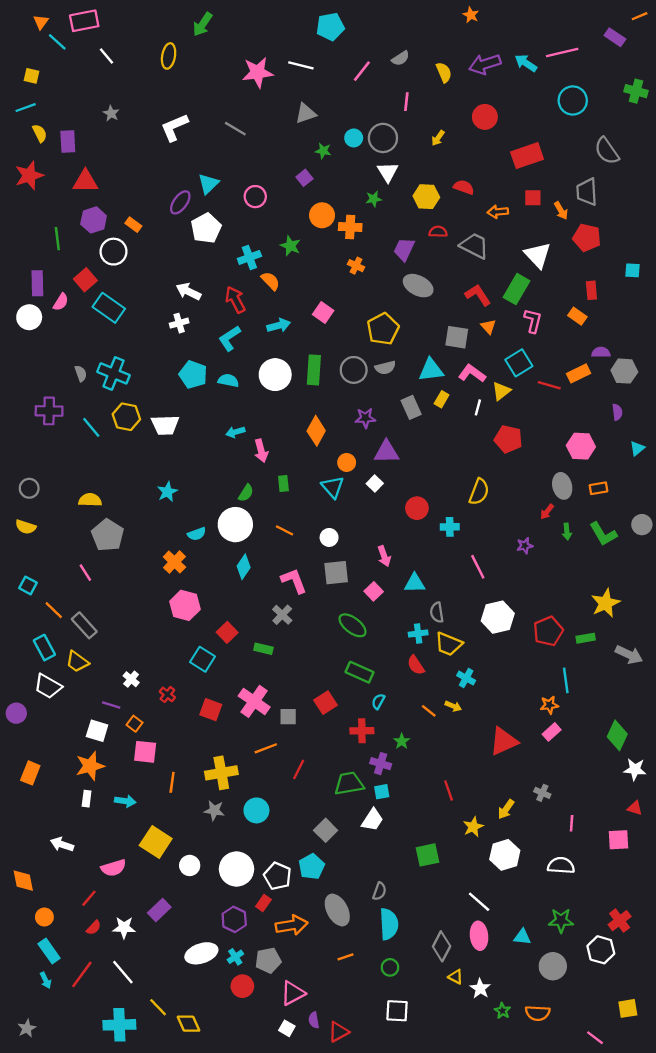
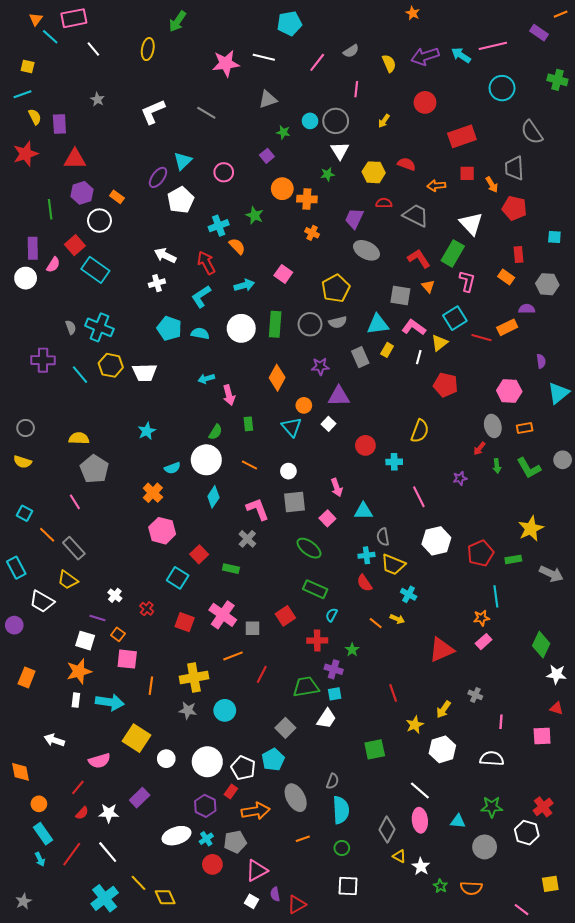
gray hexagon: (624, 371) -> (547, 284), moved
cyan triangle: (637, 448) -> (559, 393), size x1.6
cyan rectangle: (44, 648) -> (16, 568), moved
cyan arrow: (125, 801) -> (110, 702), size x1.5
cyan cross: (119, 1025) -> (105, 898), turned -36

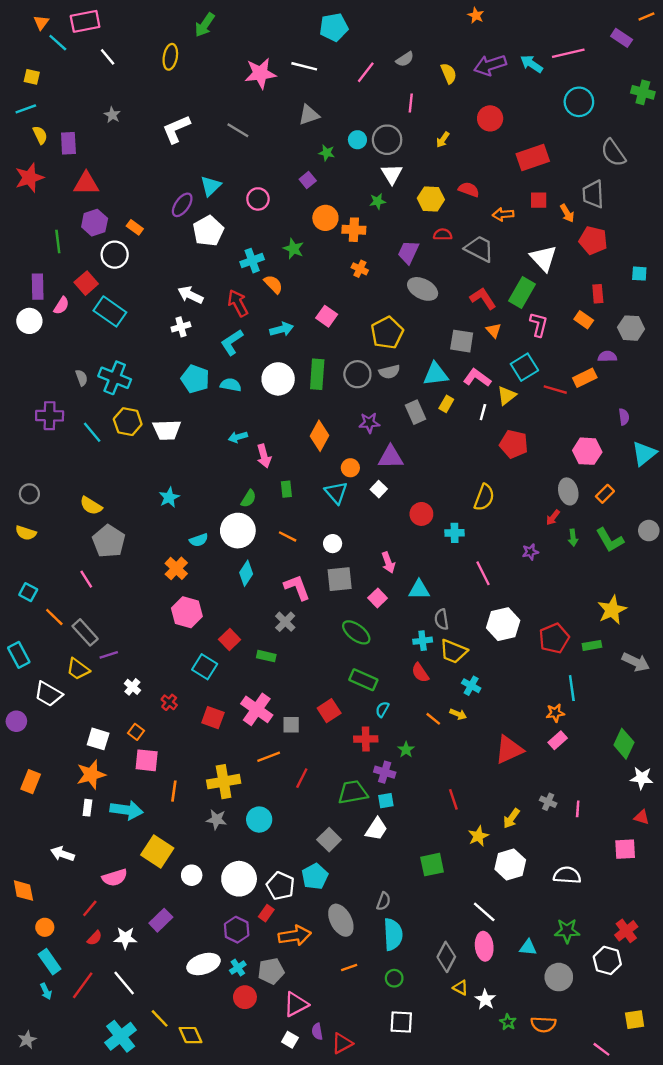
orange rectangle: (525, 428) -> (605, 494), turned -35
yellow semicircle: (79, 438) -> (91, 506), turned -150
purple line: (97, 618) -> (109, 655), moved, turned -35
pink line: (501, 722) -> (578, 809), moved

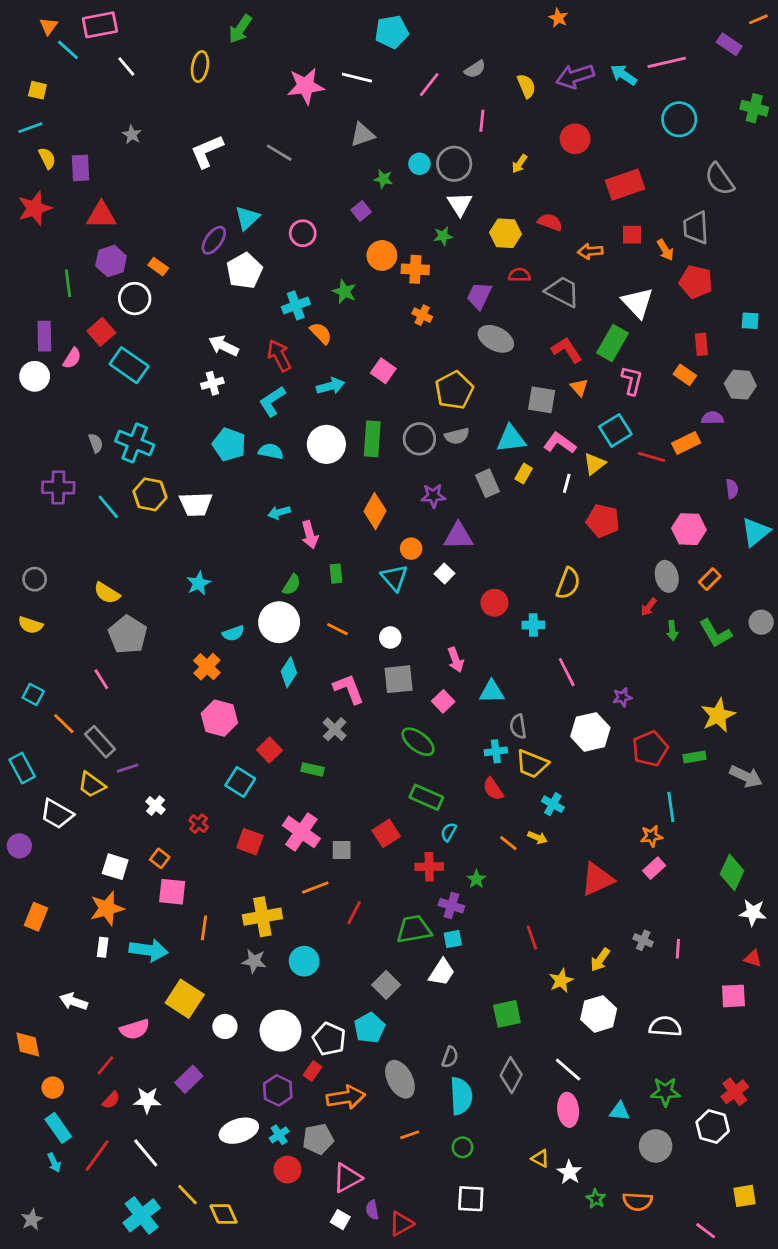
purple star: (530, 552) -> (622, 697), moved
gray diamond: (446, 957) -> (511, 1075), moved

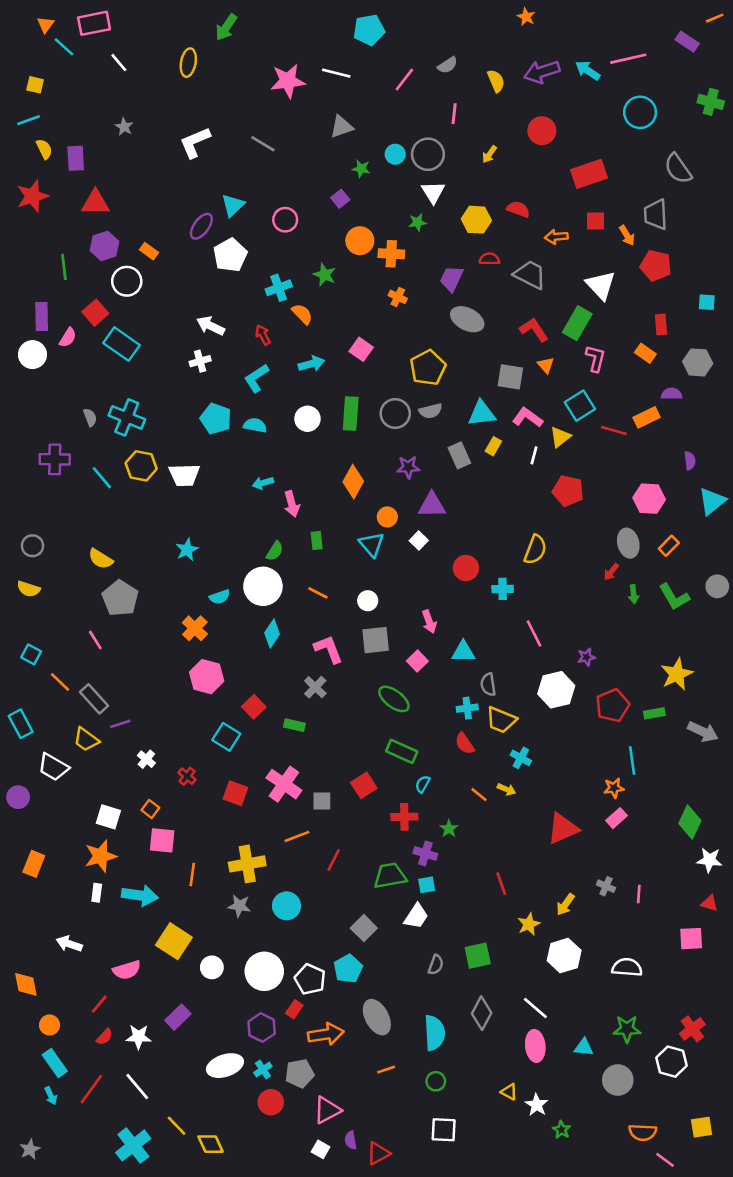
red arrow: (279, 355) -> (263, 335), size x0.7
white circle: (326, 444) -> (307, 419), size x0.7
gray semicircle: (450, 1057) -> (436, 965), moved
orange semicircle: (638, 1202) -> (643, 1132), moved

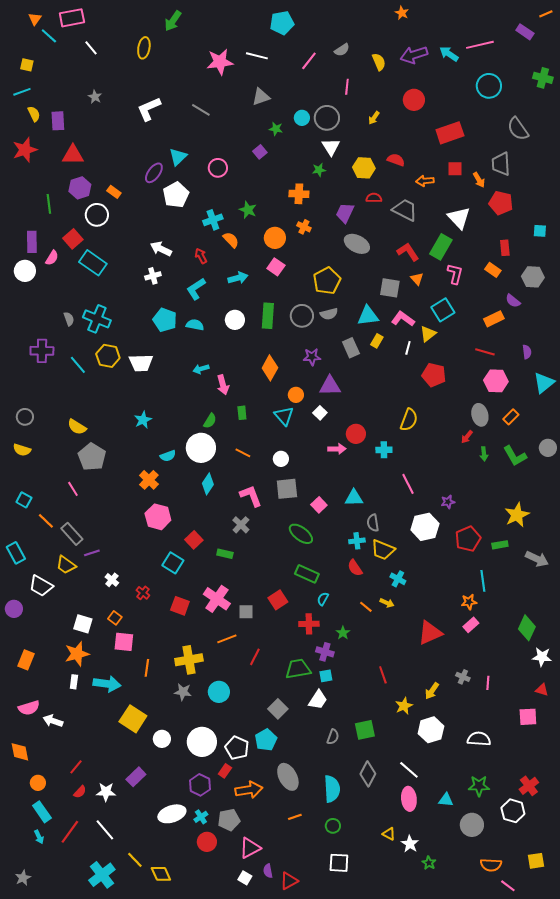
orange circle: (360, 241) -> (275, 238), moved
purple semicircle: (671, 394) -> (513, 301), turned -140
red line: (614, 431) -> (485, 352), moved
pink arrow: (429, 622) -> (337, 449), moved, turned -72
pink semicircle: (127, 970) -> (29, 708), moved

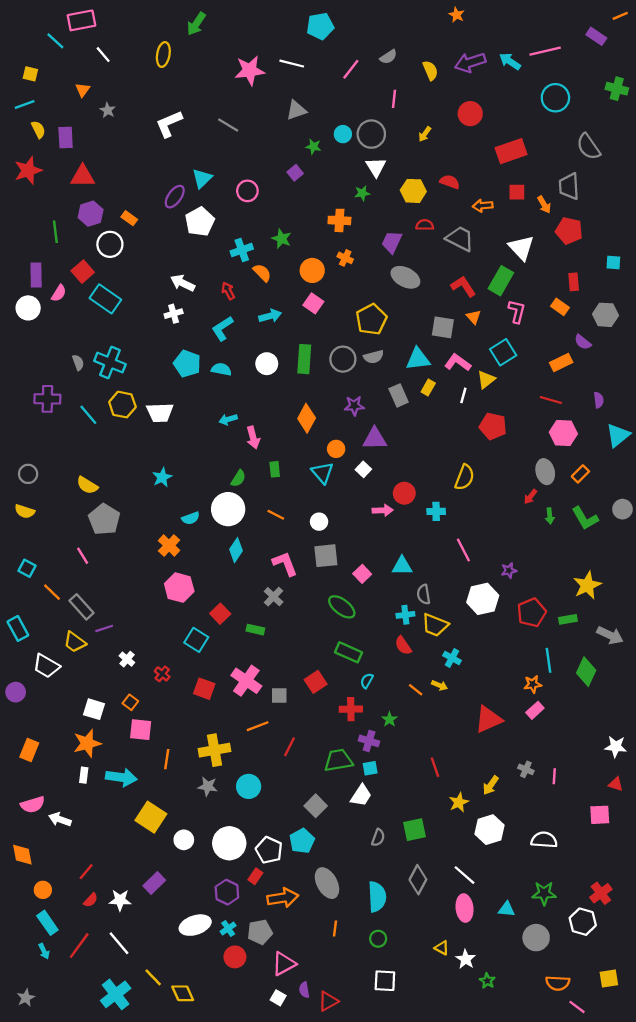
orange triangle: (35, 19) -> (83, 90), moved
green diamond: (527, 628) -> (586, 672), moved
orange line: (295, 817) -> (335, 928), turned -64

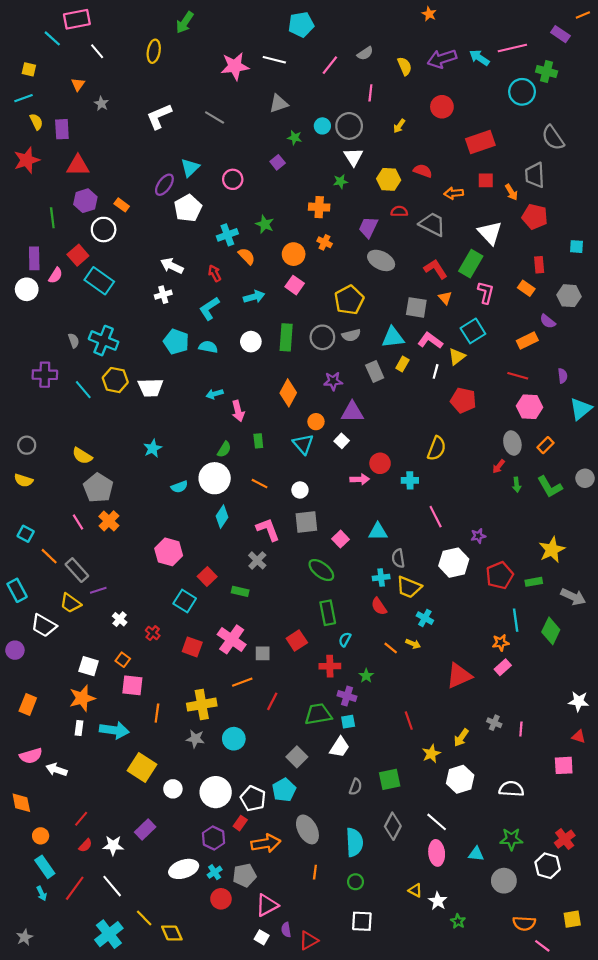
green cross: (617, 89) -> (547, 72), moved
orange cross: (169, 545) -> (109, 521), moved
green rectangle: (349, 652) -> (328, 613), turned 55

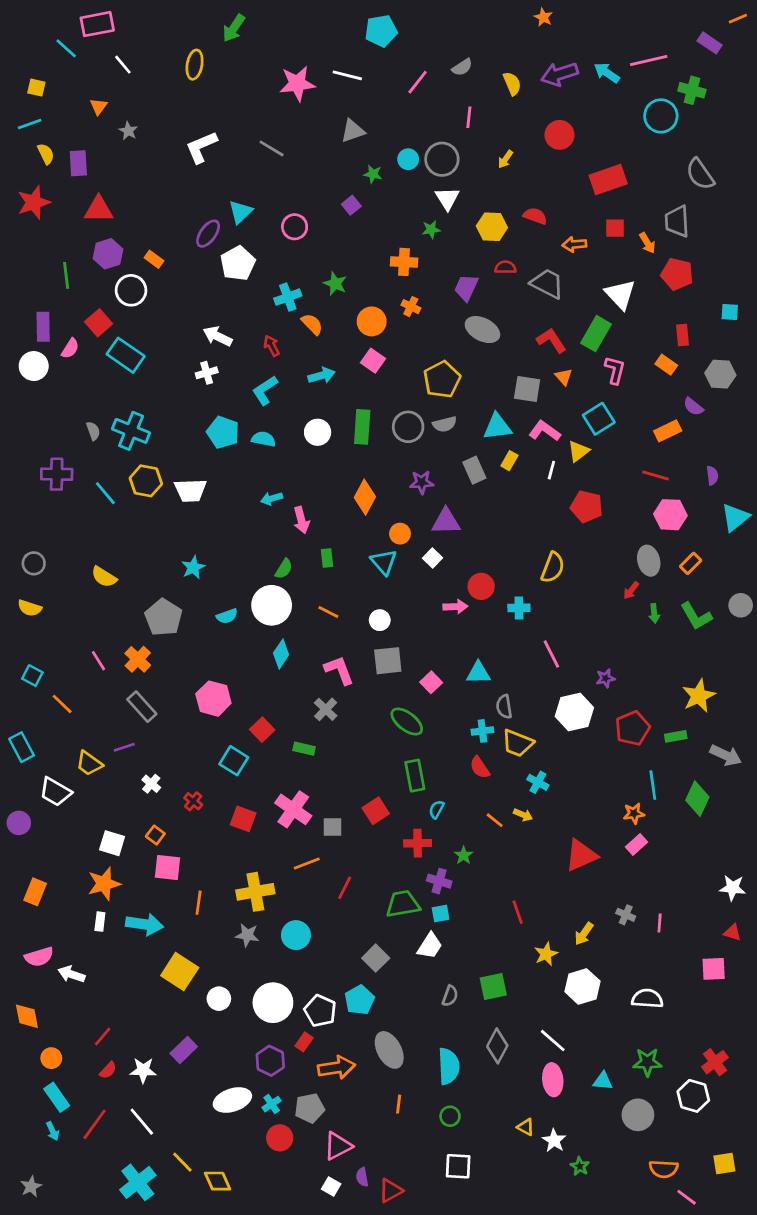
gray pentagon: (98, 488) -> (163, 617), moved
gray rectangle: (77, 570) -> (142, 707), moved

